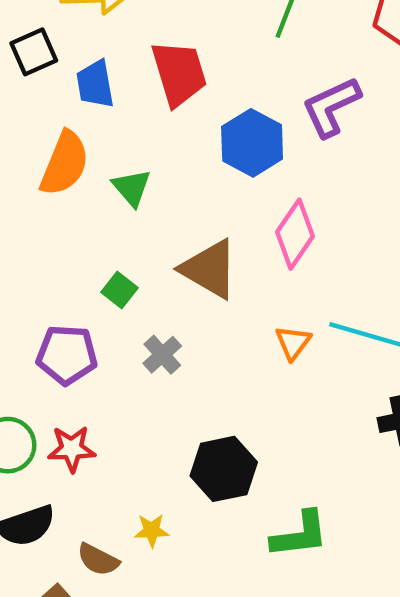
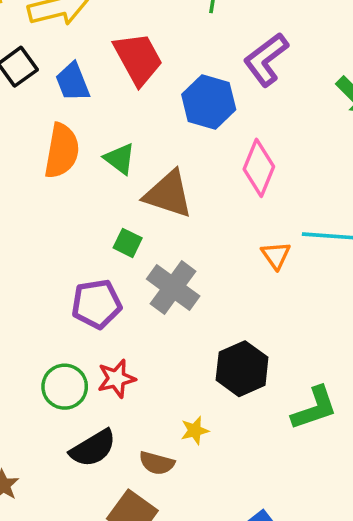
brown triangle: (209, 269) -> (168, 194), moved
gray cross: (162, 355) -> (173, 288), size x1.6

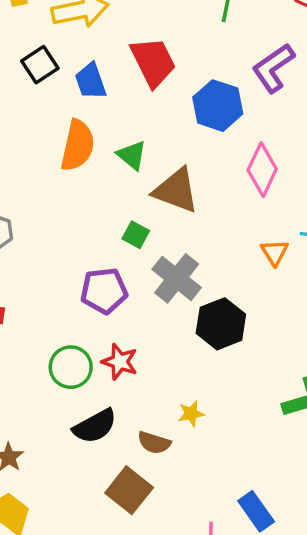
black hexagon: (242, 369) -> (221, 324), moved
red star: (116, 379) -> (120, 362), turned 30

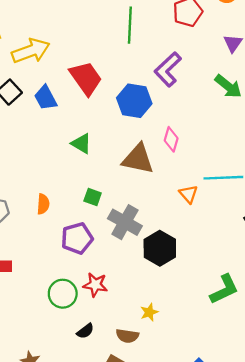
orange semicircle: (78, 145) -> (43, 204), moved, size x0.6
pink diamond: (262, 170) -> (171, 139), size x0.7
brown triangle: (176, 190) -> (138, 159), moved
black semicircle: (95, 426) -> (85, 331), size x0.6

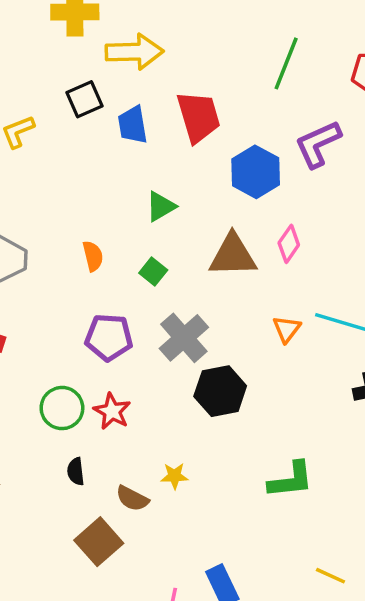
green triangle: (81, 144) -> (161, 206), turned 40
brown triangle: (138, 159) -> (233, 255), turned -32
green square: (93, 197) -> (153, 272), moved
orange semicircle: (43, 204) -> (93, 256), moved, turned -36
black semicircle: (85, 331) -> (76, 471), turned 102

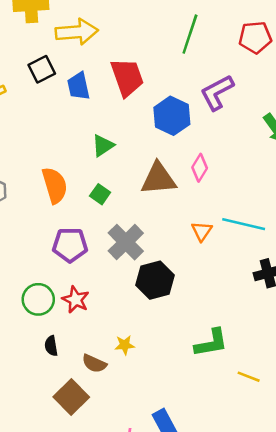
orange semicircle: (93, 256) -> (55, 185), size x1.6
yellow line: (330, 576) -> (249, 377), moved

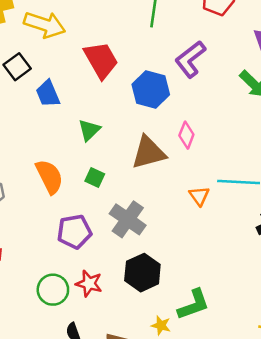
yellow arrow: (77, 32) -> (45, 25), turned 33
blue trapezoid: (79, 86) -> (48, 94), moved
black hexagon: (155, 280) -> (142, 273), moved
green L-shape: (211, 343) -> (194, 304), moved
yellow star: (125, 345) -> (161, 325), moved, turned 30

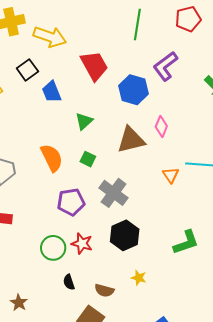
green L-shape: (194, 304) -> (186, 242), moved

